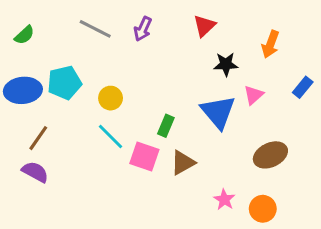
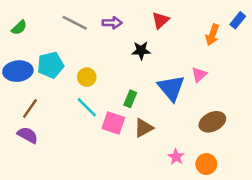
purple arrow: (143, 29) -> (112, 23), turned -114
black star: (226, 64) -> (141, 51), moved
blue rectangle: (303, 87) -> (238, 20), moved

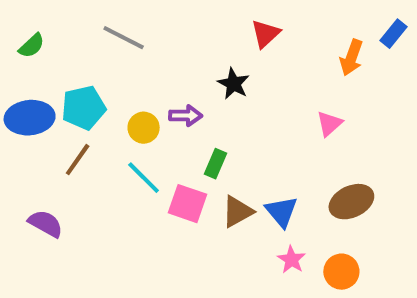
purple arrow: (112, 23) -> (186, 116), moved
black star: (141, 51) -> (233, 84), turned 30
blue triangle: (171, 88) -> (281, 212), moved, size x0.7
brown line: (30, 108) -> (78, 160), moved

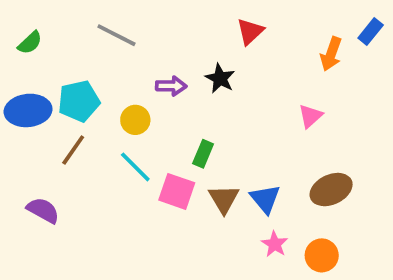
purple arrow: (186, 116) -> (171, 86), moved
brown triangle: (237, 212) -> (224, 199), turned -32

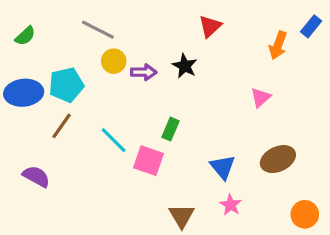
yellow circle: (135, 120) -> (114, 61), moved
brown triangle: (224, 199) -> (182, 216), moved
orange circle: (322, 255) -> (305, 214), moved

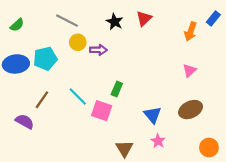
black star: (185, 66) -> (115, 22), moved
pink triangle: (261, 97) -> (189, 70), moved
brown line: (62, 126) -> (42, 100), moved

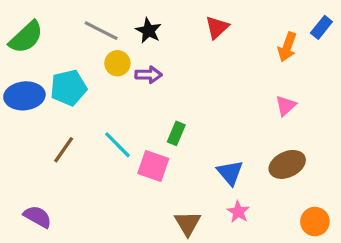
black star: (115, 22) -> (148, 31), moved
green semicircle: (17, 25) -> (26, 37), size x1.6
purple semicircle: (25, 121) -> (37, 217), moved

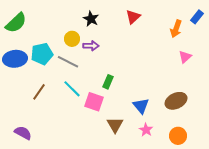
gray line: (101, 31) -> (68, 62), moved
pink triangle: (286, 106) -> (185, 57), moved
orange circle: (315, 222) -> (178, 136), moved
brown triangle: (188, 223) -> (115, 125), moved

